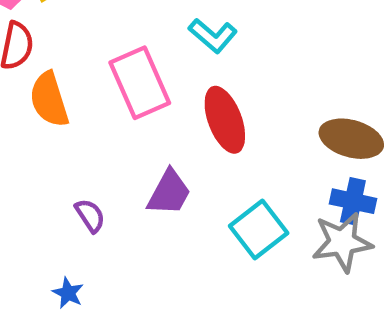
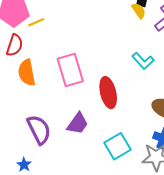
cyan L-shape: (213, 36) -> (143, 61), moved
purple semicircle: (90, 216) -> (39, 130), size x1.8

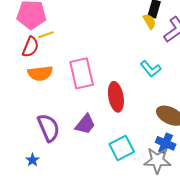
yellow line: (36, 22) -> (46, 35), moved
orange semicircle: (27, 73) -> (40, 73), turned -90

